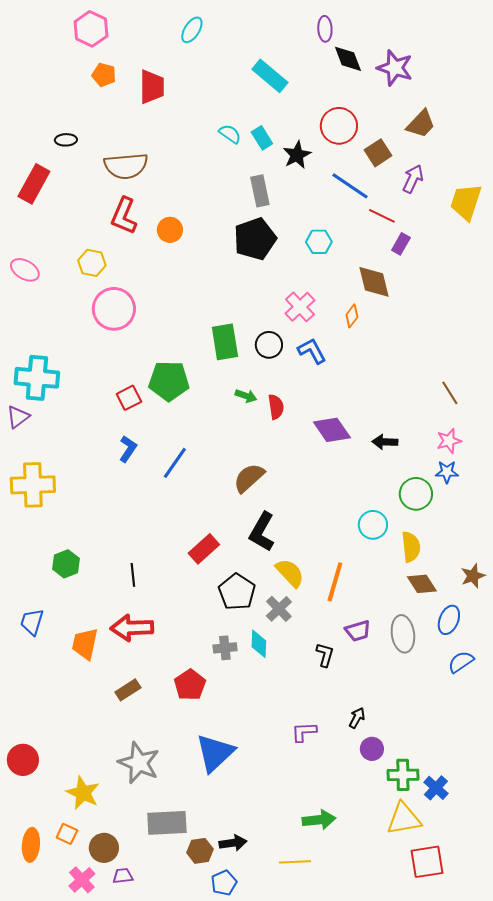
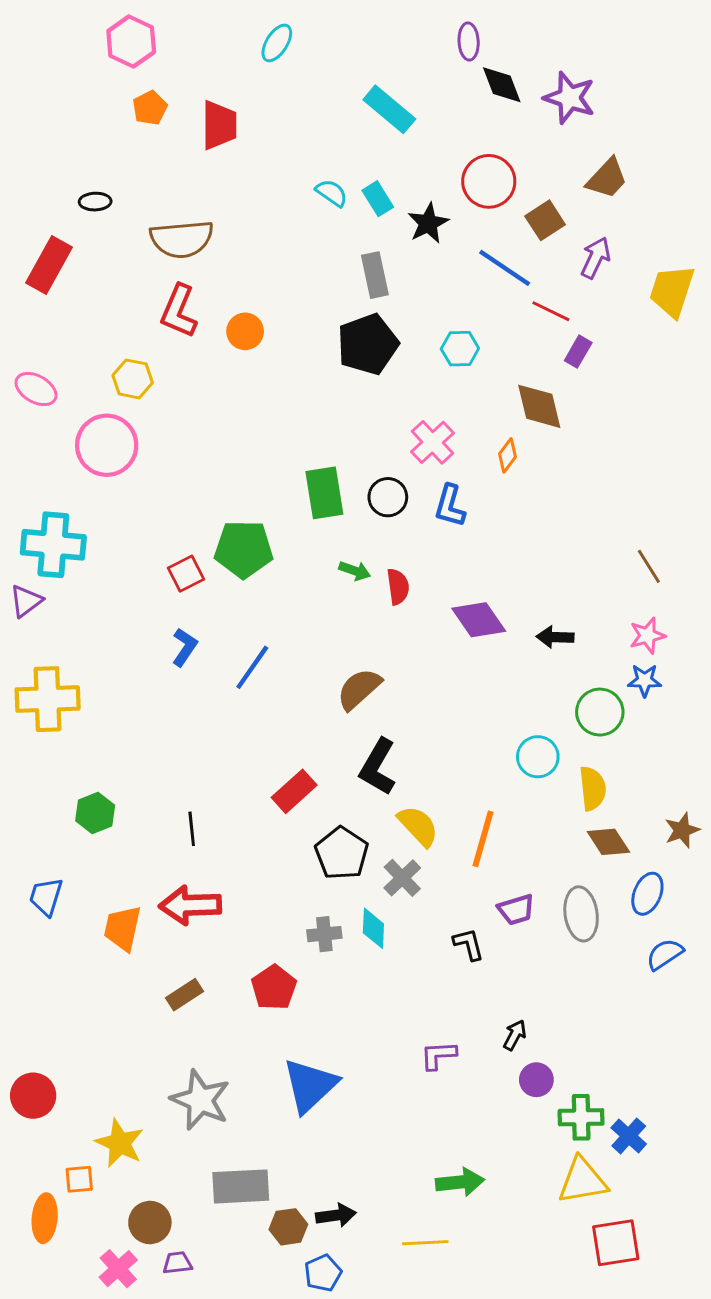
orange pentagon: (104, 75) -> (150, 108), turned 30
pink circle: (114, 309) -> (107, 445), moved
blue L-shape: (312, 351) -> (450, 506), turned -136
black L-shape: (325, 655) -> (469, 944), turned -30
orange square: (67, 834) -> (79, 1179), moved, turned -30

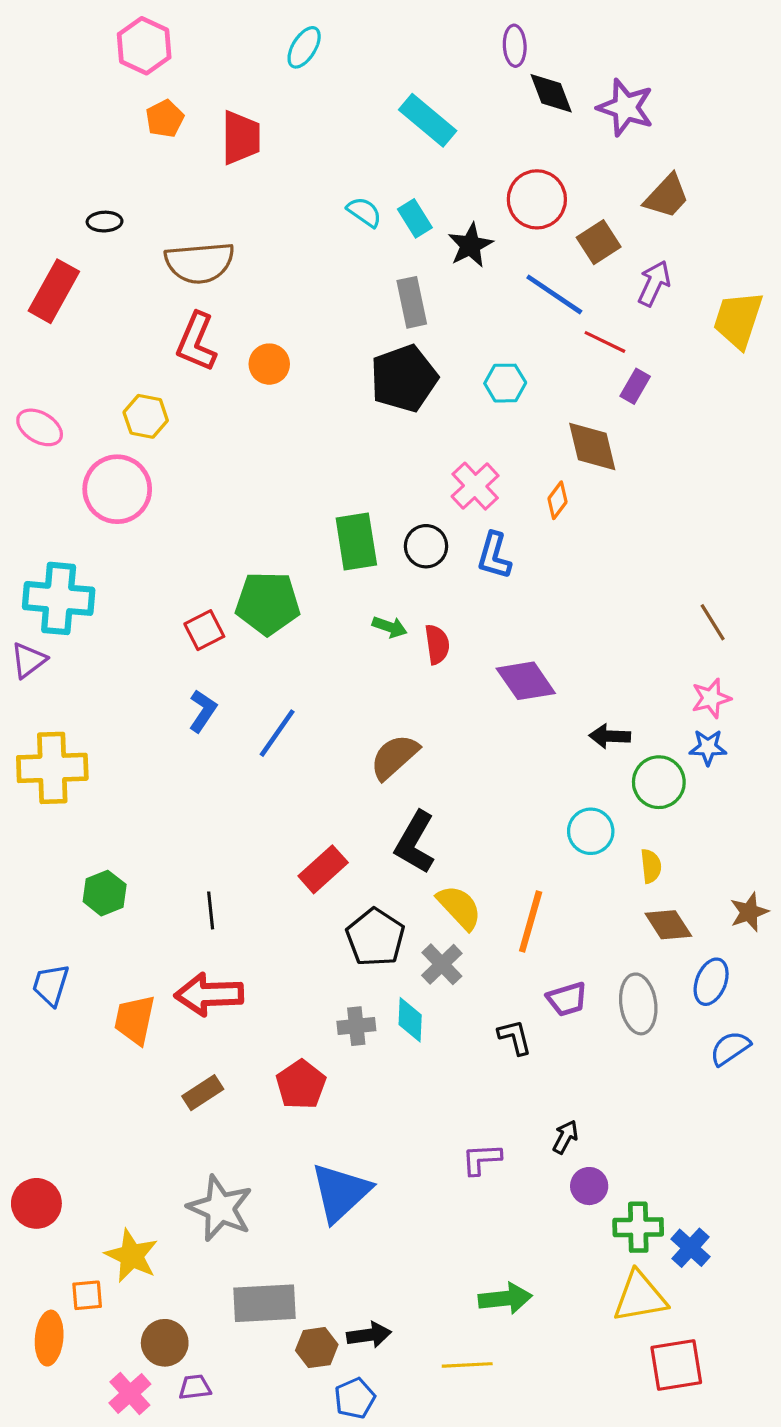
black arrow: (555, 637) -> (610, 736), moved
yellow semicircle: (593, 788) -> (651, 866), size x0.7

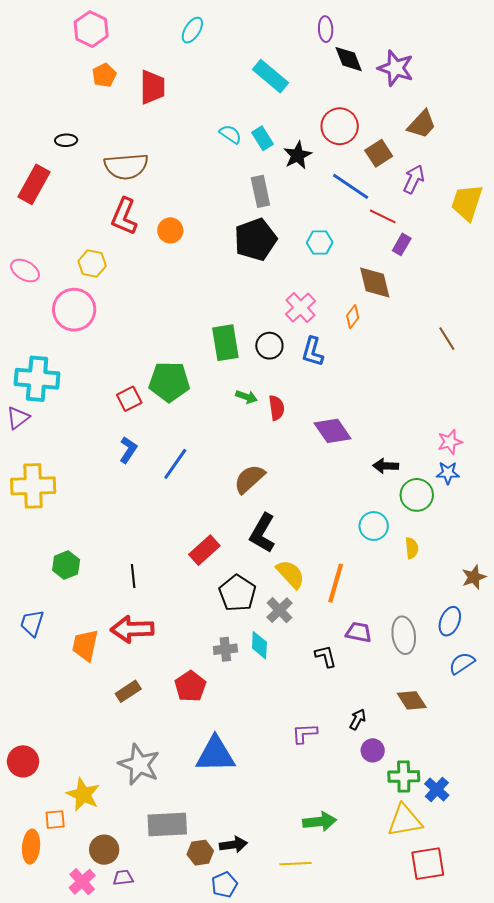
brown line: (713, 622) -> (447, 339), moved
brown diamond: (668, 925) -> (412, 700), moved
purple trapezoid: (567, 999) -> (359, 632), turned -152
blue triangle: (341, 1192) -> (215, 754), turned 42

